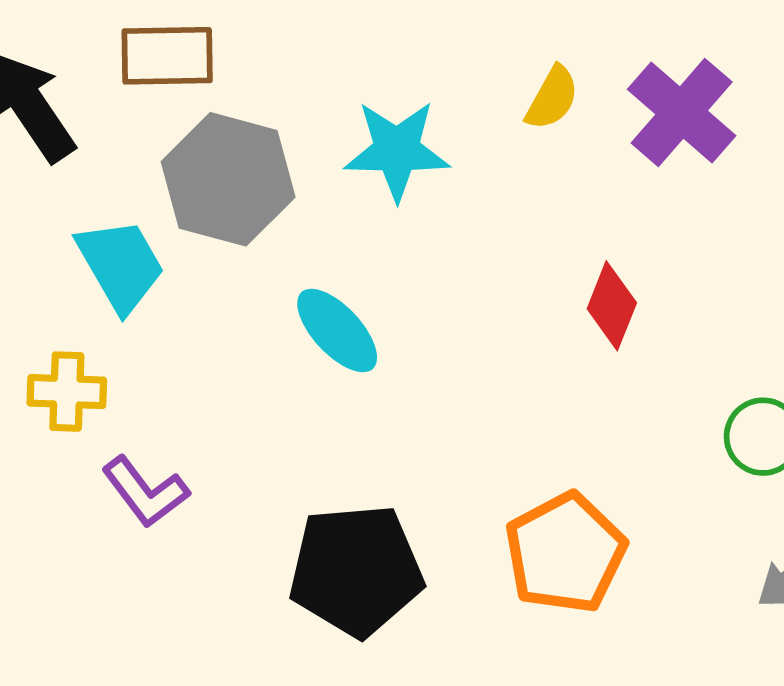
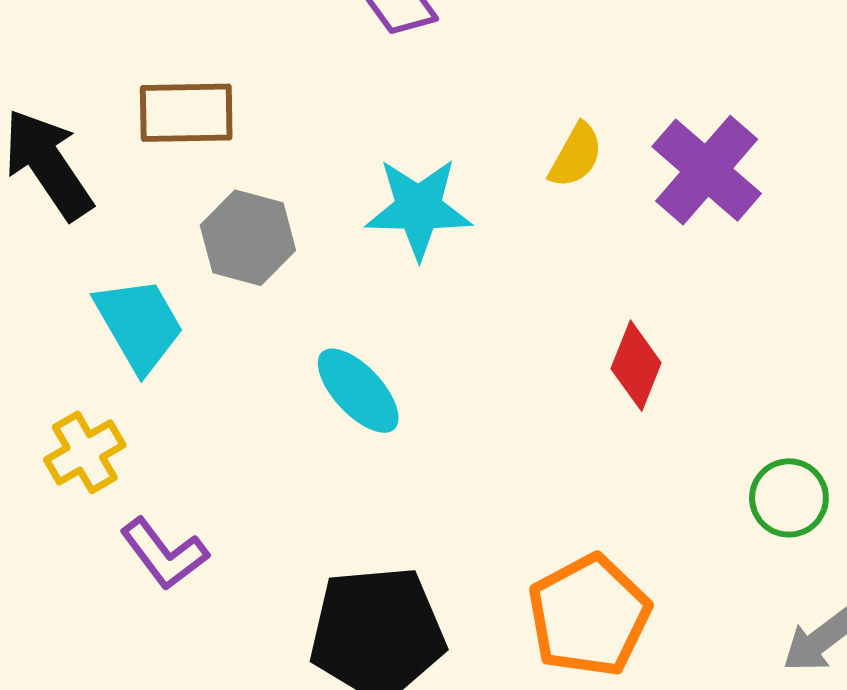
gray hexagon: (228, 179) -> (248, 238), size x0.7
yellow cross: (67, 392) -> (85, 452), turned -32

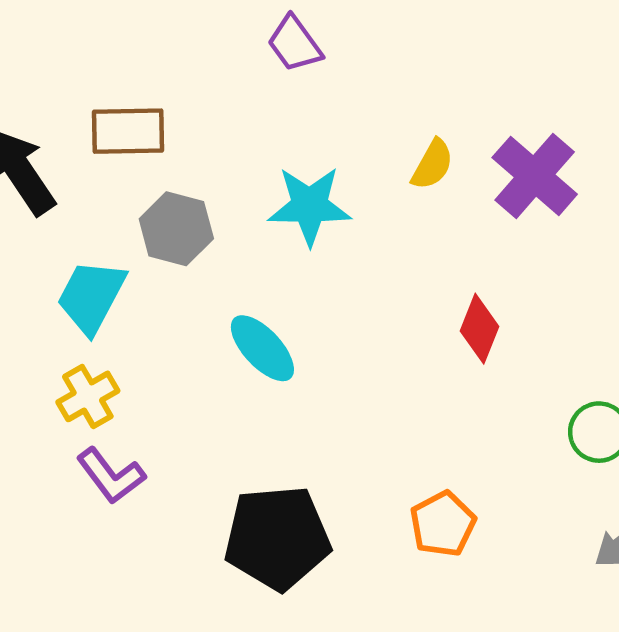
cyan trapezoid: (139, 324) -> (91, 297), turned -122
yellow cross: (85, 452) -> (88, 396), moved
orange pentagon: (589, 616) -> (443, 524), size x0.7

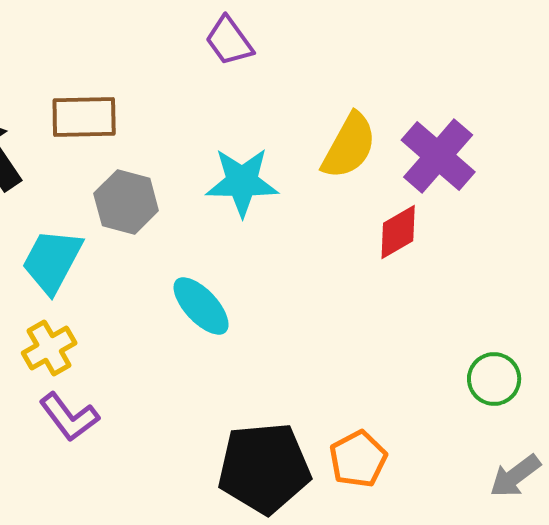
yellow semicircle: (432, 164) -> (349, 146), size x1.5
red diamond: (480, 329) -> (398, 232), moved, turned 38
black pentagon: (277, 538) -> (264, 468), moved

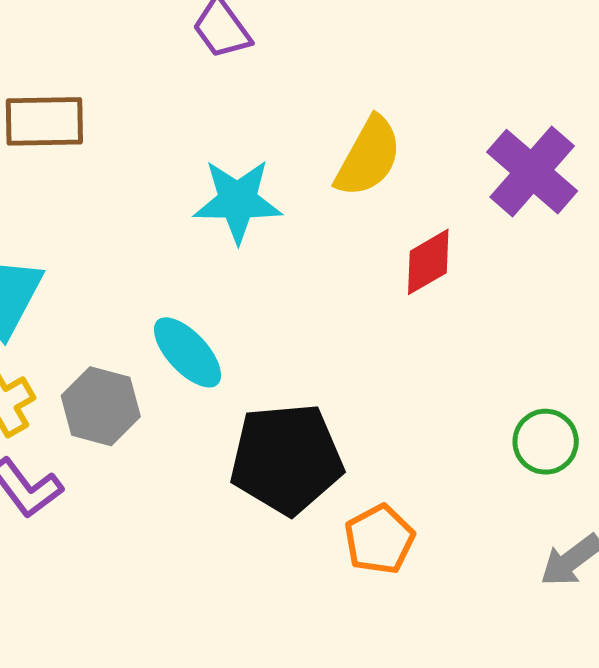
purple cross: (438, 156) -> (532, 172), moved
gray hexagon: (126, 202) -> (101, 406), moved
black pentagon: (264, 468) -> (286, 459), moved

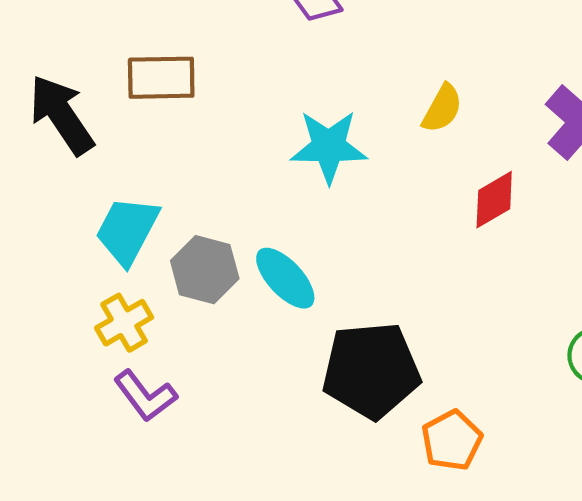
yellow semicircle: (368, 157) -> (442, 108), size x0.7
gray hexagon: (101, 406) -> (205, 270), moved

